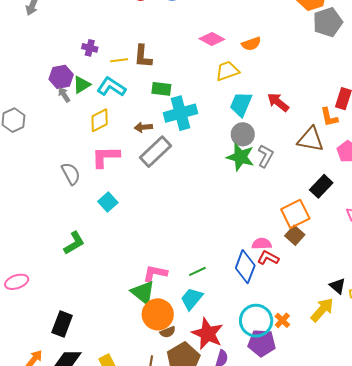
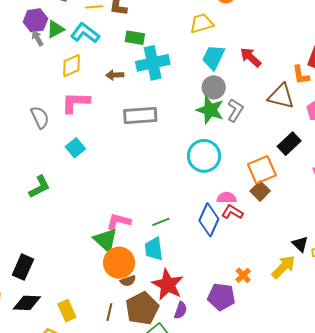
gray rectangle: (155, 152) -> (140, 116), moved, turned 36
cyan trapezoid: (192, 299) -> (154, 249), turned -50
cyan circle: (256, 321) -> (204, 156), moved

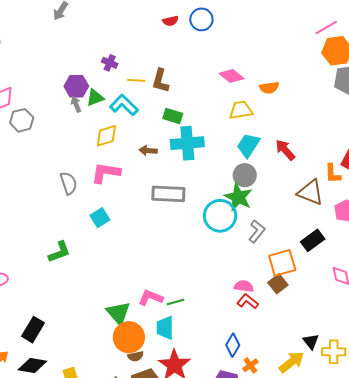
gray L-shape: (235, 110) -> (257, 231), moved
cyan circle: (204, 156) -> (220, 216), moved
blue diamond: (209, 220) -> (233, 345), moved, size x0.7
pink L-shape: (119, 221) -> (151, 298), moved

